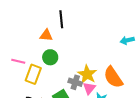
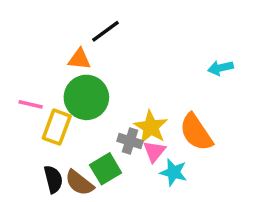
black line: (61, 19) -> (106, 31), turned 60
green circle: (50, 57) -> (86, 97), size x1.6

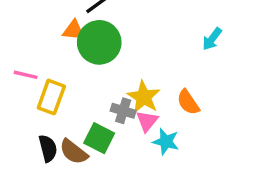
cyan arrow: (221, 68) -> (212, 39), turned -40
green circle: (86, 97) -> (99, 42), moved
orange semicircle: (196, 132) -> (188, 102), size x0.7
green square: (106, 169) -> (99, 138), turned -32

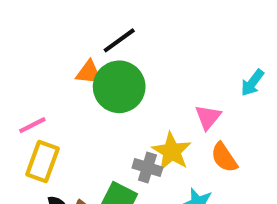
pink line: (26, 75) -> (32, 125), turned -40
yellow rectangle: (51, 97) -> (42, 161), moved
pink triangle: (147, 121) -> (208, 117), moved

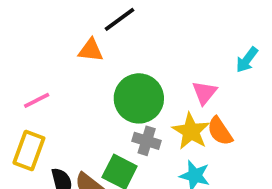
green circle: (119, 87) -> (139, 98), moved
yellow star: (172, 151) -> (191, 131), moved
yellow rectangle: (42, 161) -> (29, 151), moved

